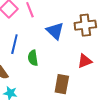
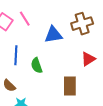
blue triangle: (55, 31) -> (53, 35), turned -42

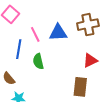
pink line: (25, 19) -> (35, 34), moved
brown rectangle: (70, 86) -> (80, 87), moved

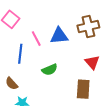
red triangle: (90, 60) -> (92, 62), turned -42
green semicircle: (38, 61) -> (50, 70), moved, turned -98

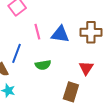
blue line: (20, 54) -> (16, 53), moved

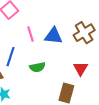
brown cross: (91, 32) -> (84, 33), turned -30

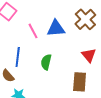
green semicircle: (37, 67) -> (46, 62), turned 126

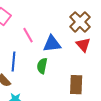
blue triangle: (56, 28) -> (52, 44), moved
red triangle: (89, 55) -> (83, 45), moved

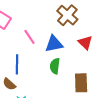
brown cross: (80, 22) -> (67, 15), moved
green semicircle: (42, 66) -> (55, 66), moved

